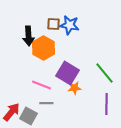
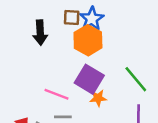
blue star: (69, 25) -> (92, 19), turned 30
orange hexagon: (43, 48) -> (88, 40), moved

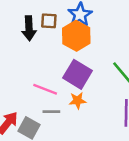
brown square: (72, 18) -> (49, 21), moved
orange star: (98, 98) -> (78, 100), moved

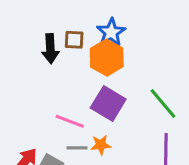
orange star: (78, 100) -> (101, 145), moved

